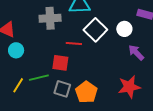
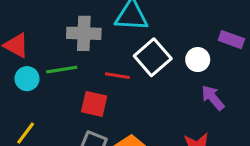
green line: (39, 78) -> (62, 70), moved

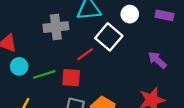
white circle: (198, 60) -> (130, 14), moved
green line: (62, 70) -> (44, 74), moved
red line: (117, 76) -> (85, 54), turned -36

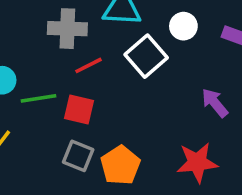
red line: (85, 54) -> (88, 65), moved

